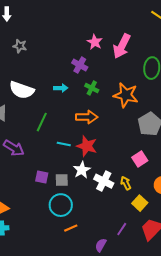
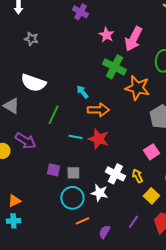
purple cross: (80, 65) -> (80, 12), moved
cyan arrow: (61, 88) -> (82, 92), moved, turned -128
green cross: (92, 88) -> (114, 67), moved, size x1.6
white star: (82, 170) -> (99, 193), moved, turned -30
purple semicircle: (101, 245) -> (104, 232), moved

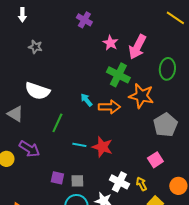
orange arrow: (98, 110) -> (109, 107), moved

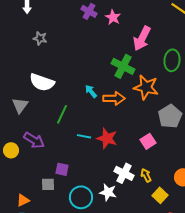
pink star: (110, 43) -> (113, 17), moved
gray triangle: (15, 114) -> (20, 105), turned 36
pink square: (155, 160) -> (148, 141), moved
gray square: (77, 181) -> (48, 184), moved

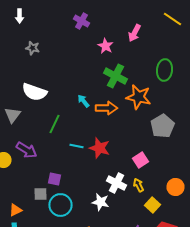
pink star: (113, 17) -> (106, 46), moved
pink arrow: (142, 38) -> (134, 33), moved, size x0.7
pink square: (148, 141) -> (140, 160), moved
cyan circle: (81, 197) -> (60, 205), moved

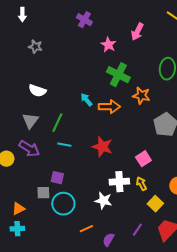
white semicircle: (34, 92) -> (37, 91), size x0.7
orange star: (138, 97) -> (141, 96), size x0.7
gray triangle: (12, 115) -> (30, 121), moved
cyan line: (76, 146) -> (64, 145), moved
white cross: (116, 183) -> (119, 182), turned -30

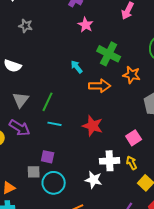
pink star: (108, 45) -> (86, 25), moved
white semicircle: (37, 91) -> (13, 66), moved
cyan arrow: (86, 100) -> (77, 67), moved

